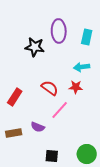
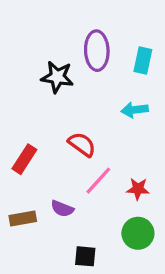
red star: (76, 87) -> (138, 189), moved
green circle: (87, 154) -> (138, 233), moved

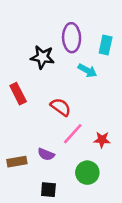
cyan arrow: (135, 110) -> (87, 71), moved, turned -144
red rectangle: (24, 159) -> (18, 94), moved, turned -60
green circle: (138, 233) -> (87, 173), moved
black square: (85, 256) -> (48, 190), moved

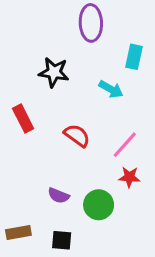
purple ellipse: (72, 38) -> (91, 23), moved
pink line: (73, 134) -> (125, 145), moved
brown rectangle: (17, 162) -> (18, 233), moved
green circle: (87, 173) -> (99, 205), moved

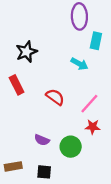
purple ellipse: (91, 23) -> (79, 16), moved
black star: (54, 72) -> (26, 52), moved, turned -30

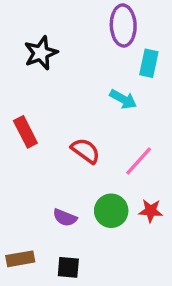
black star: (26, 52) -> (41, 53), moved
red star: (93, 127) -> (151, 211), moved
green circle: (71, 147) -> (111, 211), moved

